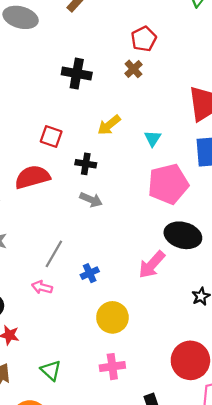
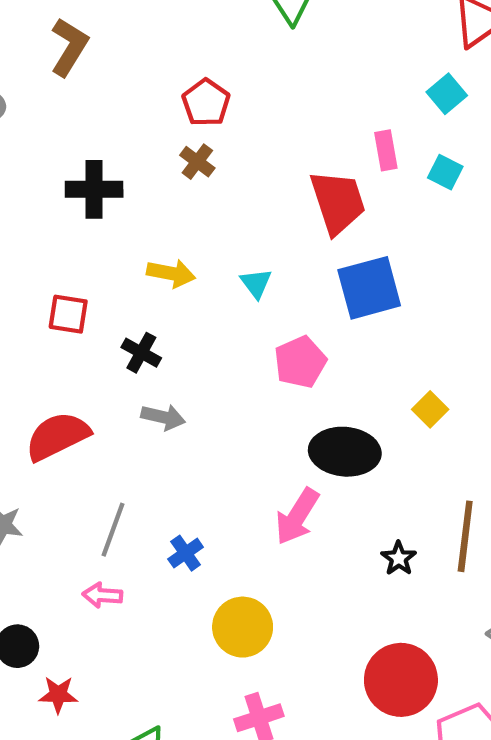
yellow arrow: (109, 125) -> (171, 273), turned -120
black cross: (86, 164) -> (141, 353), turned 30
red semicircle: (32, 177) -> (57, 436), moved
pink pentagon: (168, 184) -> (300, 362), size x0.7

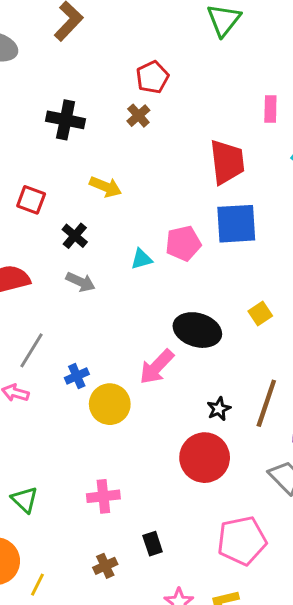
pink rectangle: (386, 150) -> (270, 109), moved
cyan triangle: (256, 283) -> (142, 259), moved, turned 40
pink pentagon: (300, 362) -> (183, 243), moved
yellow circle: (243, 627) -> (110, 404), moved
red circle: (401, 680) -> (205, 458), moved

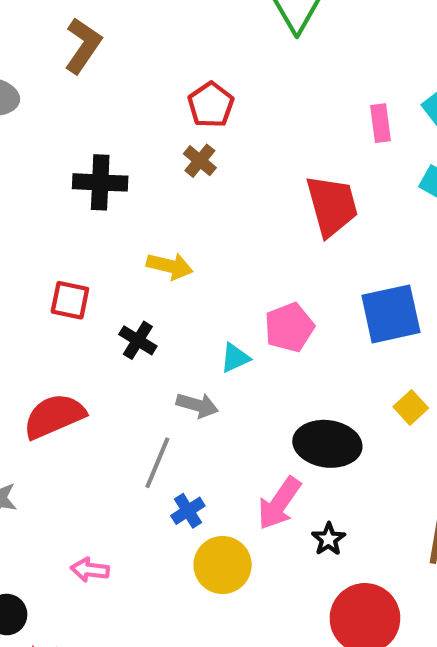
blue square: (236, 224) -> (391, 314), moved
gray arrow: (81, 282) -> (197, 405), moved
gray line: (31, 350) -> (157, 463), moved
blue cross: (77, 376) -> (188, 511), moved
black star: (219, 409) -> (329, 539), moved

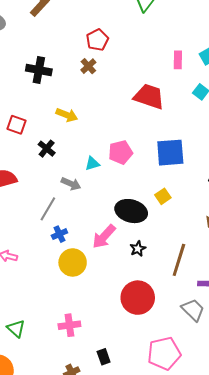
red trapezoid: (332, 206) -> (149, 96), turned -64
yellow square: (411, 407) -> (163, 196), moved
black star: (329, 539) -> (138, 249), moved

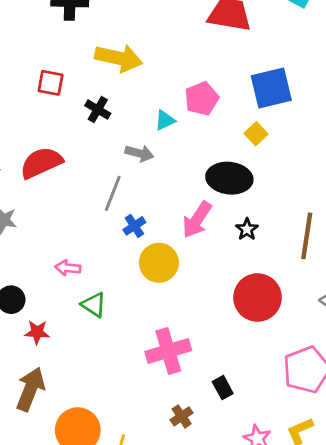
yellow arrow: (67, 115) -> (119, 58), size x1.5
yellow square: (163, 196) -> (256, 134), moved
pink cross: (69, 325) -> (168, 351), size x1.4
green triangle: (16, 329) -> (94, 305), moved

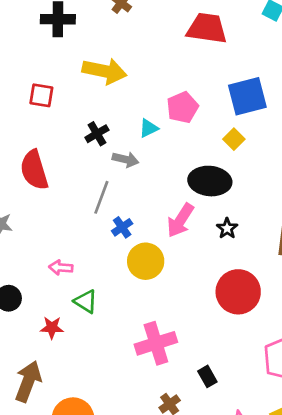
black cross: (98, 109) -> (97, 134), moved, turned 30
red semicircle: (41, 163) -> (34, 170), turned -81
red star: (37, 332) -> (52, 328), moved

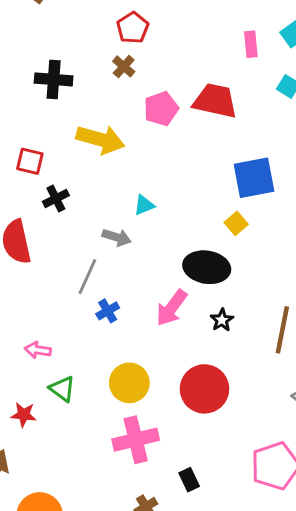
pink pentagon: (183, 107) -> (161, 109), moved
black cross: (97, 134) -> (56, 199), moved
yellow circle: (146, 261) -> (129, 383), moved
red circle: (238, 292) -> (204, 389), moved

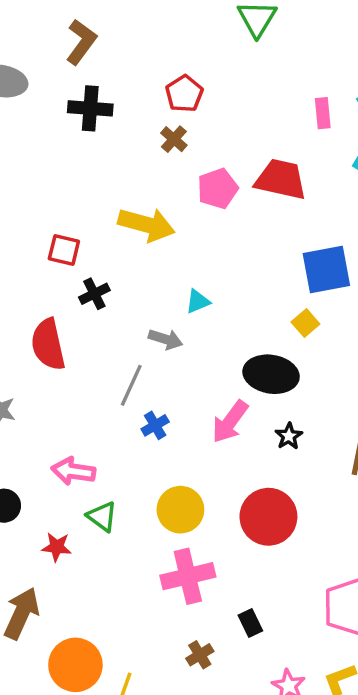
black cross: (54, 79) -> (90, 108), moved
pink arrow: (38, 350) -> (73, 471), size x1.4

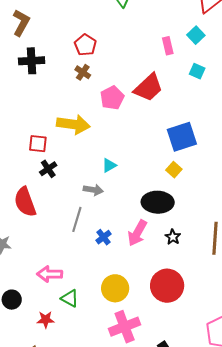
red trapezoid: (281, 179) -> (148, 88), turned 132
red square: (64, 250) -> (38, 144), moved
blue cross: (155, 425) -> (104, 237), moved

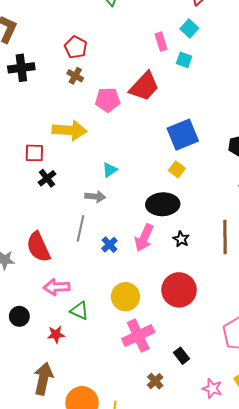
cyan square: (197, 71) -> (184, 60), moved
pink pentagon: (112, 98) -> (108, 100), turned 30
red semicircle: (25, 202) -> (38, 247), moved

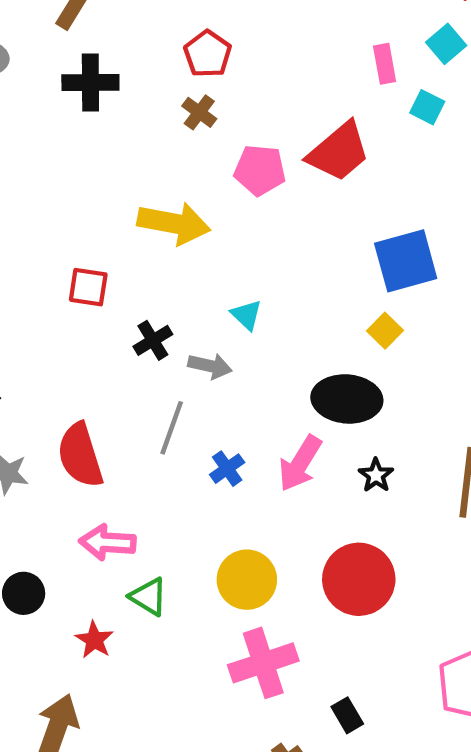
red square: (34, 153) -> (88, 287), moved
cyan triangle: (110, 170) -> (247, 315), turned -49
black cross: (47, 178) -> (153, 340), moved
red star: (56, 334) -> (94, 640), turned 30

